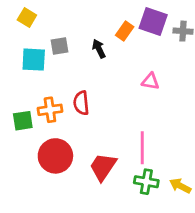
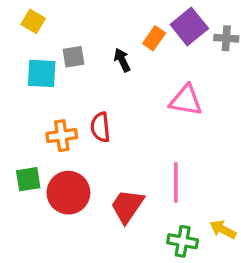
purple square: (153, 22) -> (189, 26), turned 32
pink triangle: (150, 81) -> (186, 100), size x1.5
green square: (23, 121) -> (28, 179), moved
green cross: (146, 182) -> (183, 241), moved

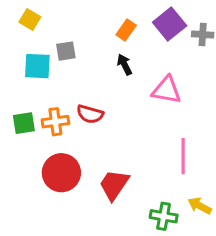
orange rectangle: (154, 38) -> (126, 30), moved
black arrow: (122, 60) -> (125, 65), moved
red semicircle: (100, 127) -> (90, 114), turned -68
green square: (28, 179) -> (24, 123), moved
pink line: (176, 183) -> (183, 156), moved

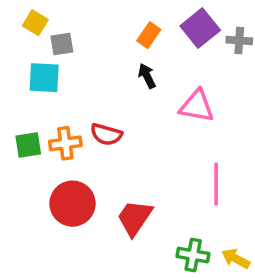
gray square: (66, 51) -> (62, 44), moved
yellow arrow: (200, 206) -> (236, 259), moved

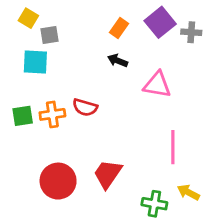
black arrow: (147, 76) -> (118, 61), turned -42
red circle: (73, 204) -> (58, 181), moved
yellow arrow: (236, 259) -> (188, 192), moved

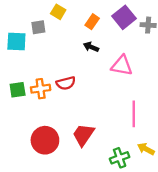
yellow square: (28, 18) -> (58, 12), moved
cyan square: (35, 62) -> (16, 41), moved
red semicircle: (85, 107) -> (66, 83), turned -30
green cross: (154, 204) -> (120, 158), turned -30

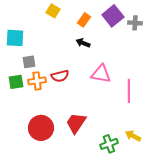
gray square: (38, 27) -> (29, 62), moved
pink triangle: (122, 66) -> (101, 74), moved
pink line: (134, 114) -> (129, 91), moved

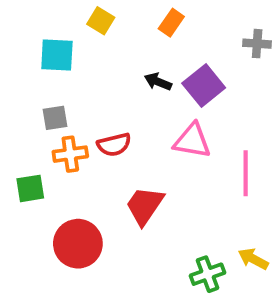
purple square: (113, 16) -> (204, 86), moved
orange rectangle: (84, 20) -> (171, 23), moved
cyan square: (15, 38) -> (57, 55), moved
green square: (16, 82) -> (30, 188), moved
red trapezoid: (76, 123) -> (145, 206), moved

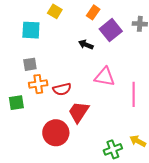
purple square: (204, 86) -> (111, 30), moved
red semicircle: (114, 145) -> (62, 89), moved
red circle: (78, 244) -> (56, 133), moved

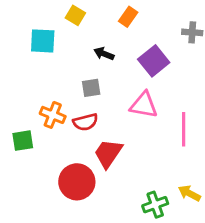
purple square: (111, 30) -> (154, 61), moved
black arrow: (86, 45) -> (104, 54), moved
gray square: (30, 64) -> (91, 88), moved
orange cross: (38, 84) -> (53, 115), turned 30

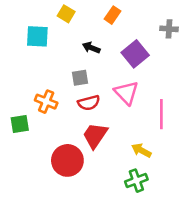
pink triangle: (144, 105) -> (126, 93), turned 36
red semicircle: (85, 122) -> (89, 103), moved
yellow arrow: (189, 193) -> (141, 150), moved

